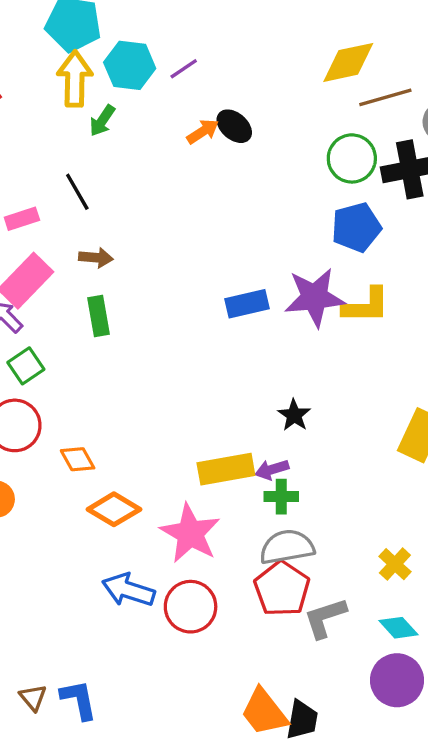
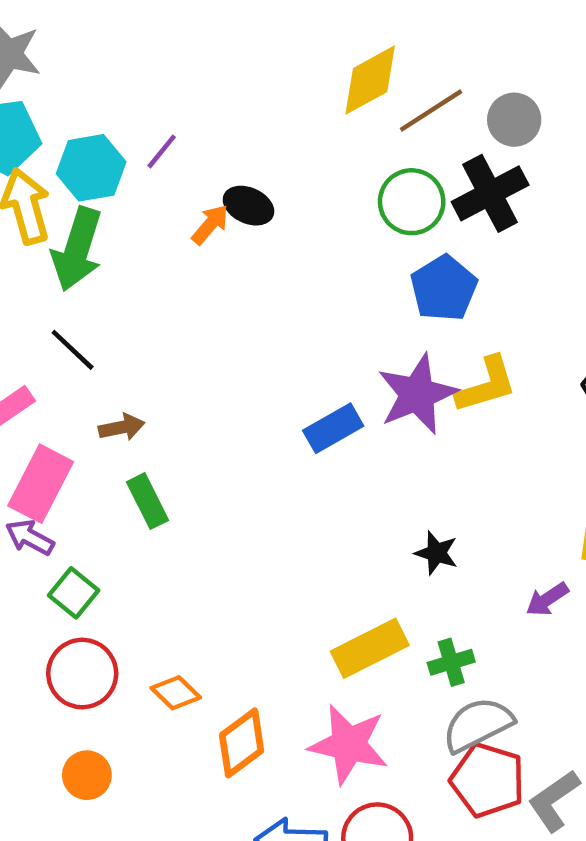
green arrow: (102, 121) -> (77, 249), size x1.8
purple arrow: (272, 470) -> (547, 599), moved
orange diamond: (114, 509) -> (242, 743), turned -51

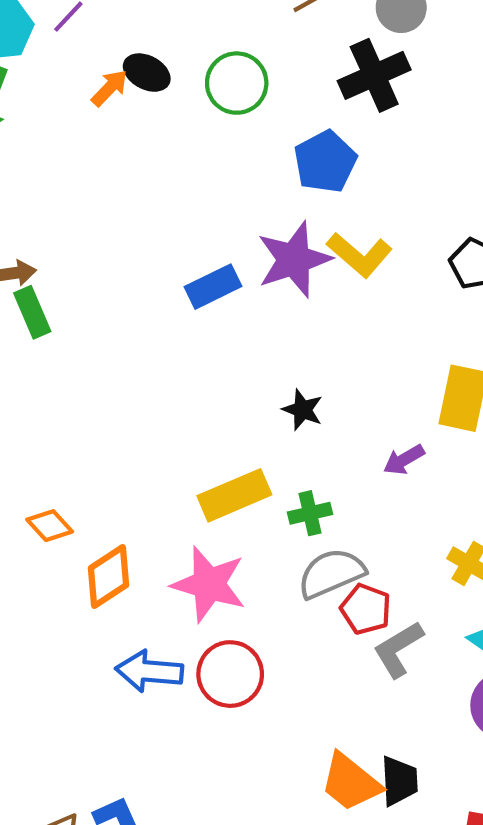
green circle: (412, 202) -> (237, 83), moved
yellow L-shape: (486, 385) -> (359, 255), turned 54
green rectangle: (148, 501) -> (32, 312), moved
red pentagon: (488, 780) -> (366, 609), moved, size x0.7

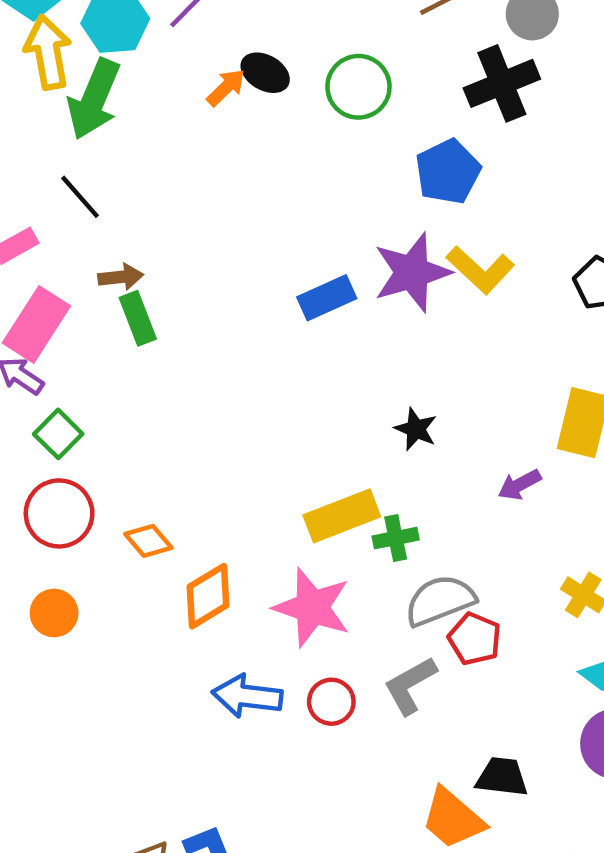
green cross: (310, 513) -> (396, 538), moved
gray L-shape: (398, 649) -> (410, 685), moved
red circle: (230, 674) -> (331, 702), size x0.7
black trapezoid: (399, 781) -> (502, 777), moved, turned -82

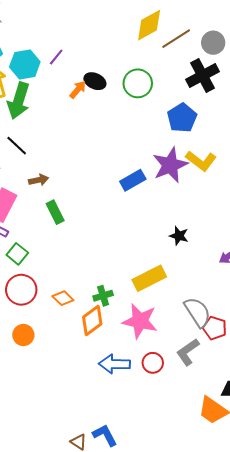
green rectangle: (138, 318) -> (55, 212), moved
green cross: (396, 538) -> (103, 296), moved
gray semicircle: (440, 600) -> (197, 312), turned 84

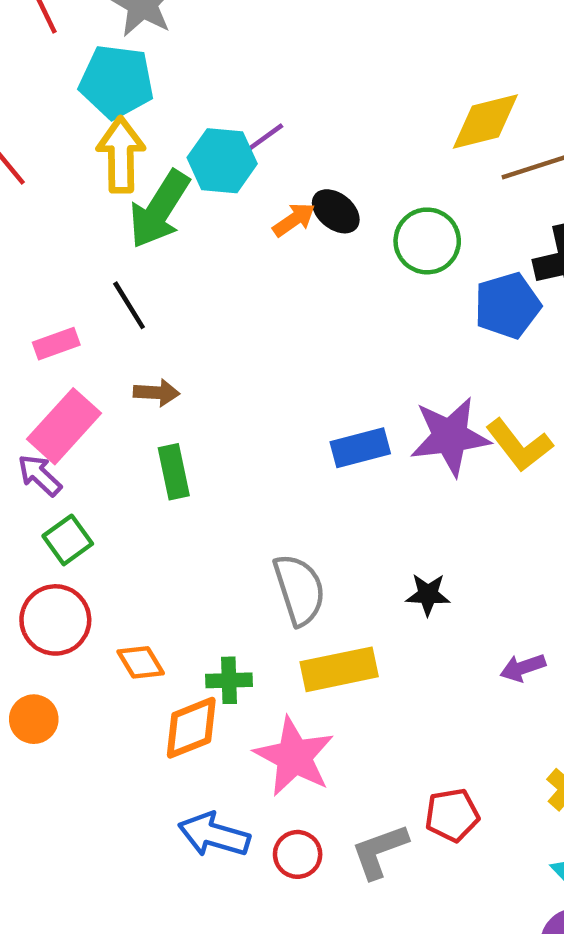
cyan hexagon: (25, 64) -> (222, 161), moved
blue pentagon: (182, 118) -> (507, 305), moved
black star: (179, 236) -> (428, 594), turned -30
gray semicircle: (197, 312) -> (299, 590), moved
red pentagon: (215, 328) -> (452, 815), turned 30

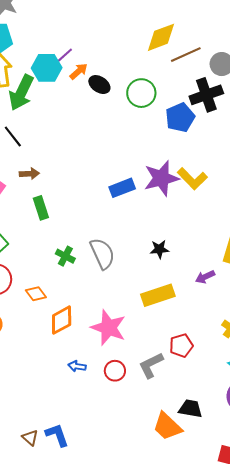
orange arrow: (294, 220) -> (79, 71), moved
yellow rectangle: (339, 669) -> (158, 295), moved
green cross: (229, 680) -> (65, 256), moved, turned 36
blue arrow: (214, 835) -> (77, 366), size x0.6

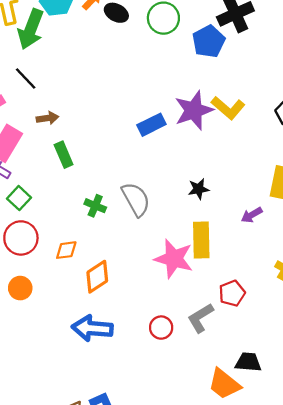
orange diamond: (36, 294) -> (66, 250), turned -55
yellow rectangle: (158, 295) -> (201, 240), turned -68
pink star: (108, 328) -> (174, 259), moved
blue arrow: (77, 366) -> (92, 328), moved, size x2.0

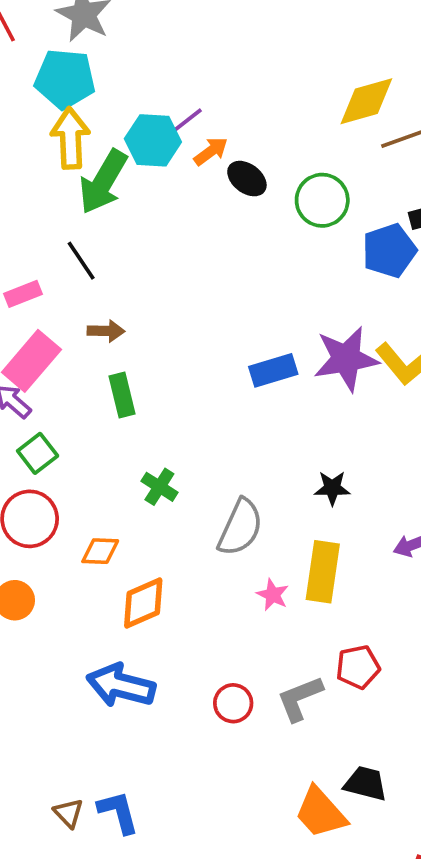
gray semicircle: (136, 199) -> (240, 527), moved, turned 44
pink star: (174, 259) -> (273, 595), size x0.5

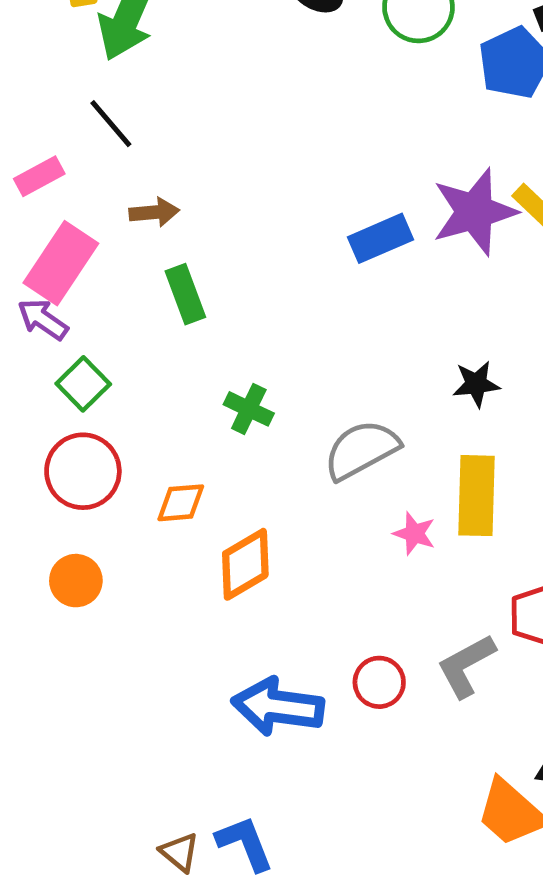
gray semicircle: (240, 527) -> (361, 450), turned -136
blue arrow: (121, 685) -> (278, 707), moved

